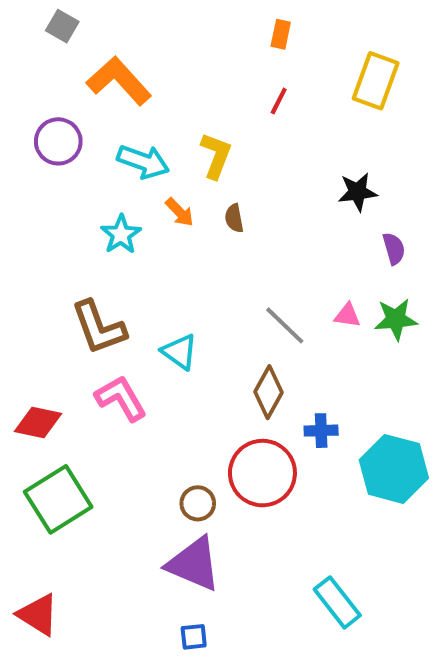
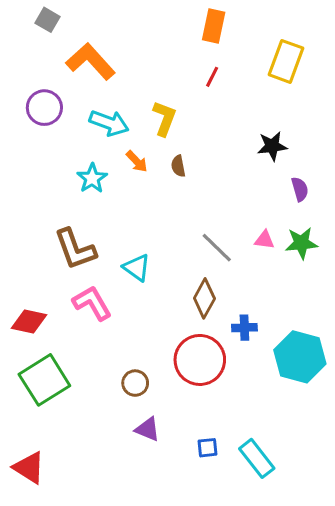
orange rectangle: (281, 34) -> (214, 26), size x1.5
brown circle: (198, 503) -> (135, 383), moved
purple triangle: (194, 564) -> (147, 429), size x0.6
blue square: (194, 637) -> (208, 448), moved

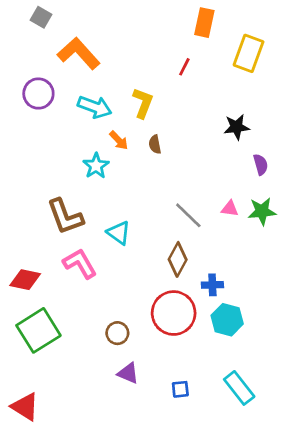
orange rectangle: (214, 26) -> (204, 23), moved
cyan star: (92, 178) -> (96, 166), moved
cyan hexagon: (300, 357) -> (227, 320), moved, size x0.7
cyan rectangle: (257, 458) -> (239, 388), moved

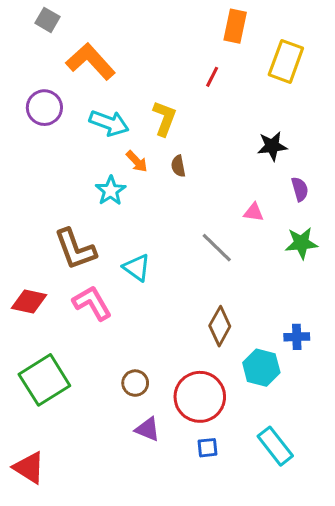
pink triangle: (230, 209) -> (254, 212), moved
brown diamond: (178, 259) -> (220, 326), moved
red diamond: (25, 280) -> (29, 301), moved
blue cross: (212, 285) -> (297, 337), moved
red circle: (174, 313) -> (200, 397), moved

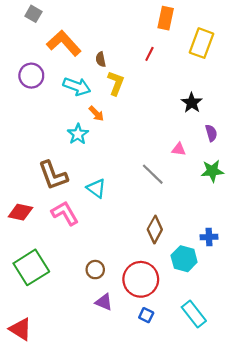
black star: (272, 146) -> (192, 103), turned -30
brown semicircle: (178, 166) -> (101, 59), moved
blue square: (208, 448) -> (146, 315), turned 32

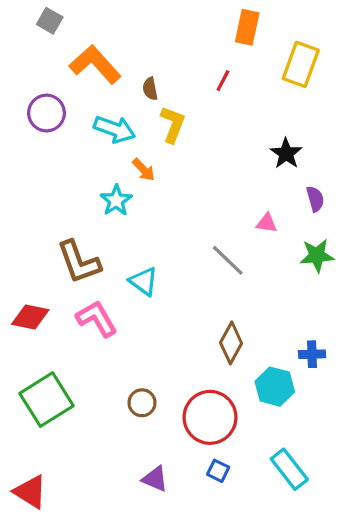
purple triangle: (104, 302) -> (155, 479), moved

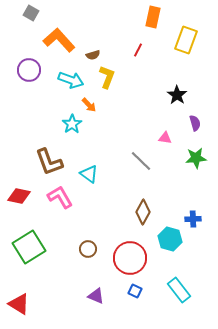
brown semicircle: (150, 89) -> (93, 55), turned -96

